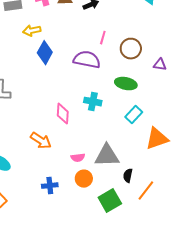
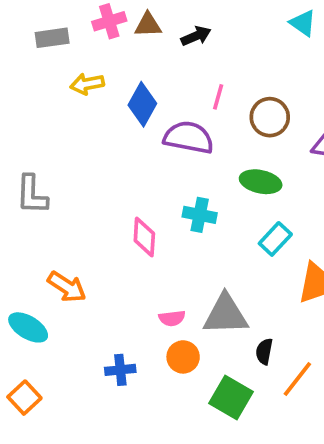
blue diamond: (45, 53) -> (142, 104), moved
orange arrow: (41, 141) -> (67, 287), moved
green square: (110, 201) -> (231, 398), turned -30

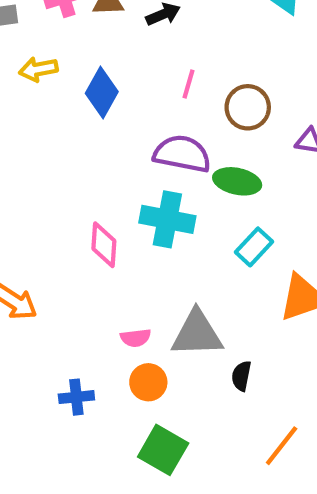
purple semicircle: (189, 137) -> (182, 154), moved
cyan cross: (200, 215) -> (167, 219), size x1.4
orange line: (297, 379) -> (282, 446), moved
green square: (231, 398) -> (163, 450), moved

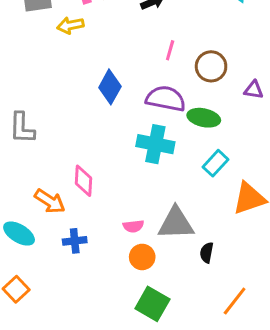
yellow arrow: (38, 69) -> (70, 25), moved
blue diamond: (102, 92) -> (110, 87), moved
pink diamond: (104, 245) -> (84, 181), moved
blue cross: (76, 397) -> (75, 241), moved

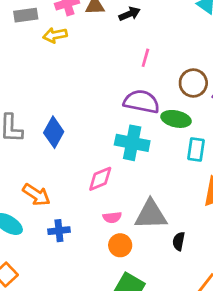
brown circle: (211, 66) -> (193, 83), moved
blue diamond: (110, 87) -> (54, 132), moved
cyan rectangle: (215, 163) -> (196, 150), moved, turned -35
pink diamond: (84, 181) -> (100, 179), moved, turned 64

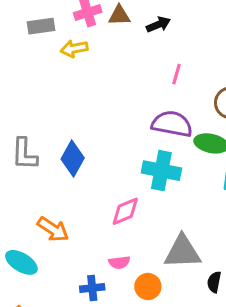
pink semicircle: (112, 217) -> (119, 262), moved
blue cross: (59, 231) -> (92, 288), moved

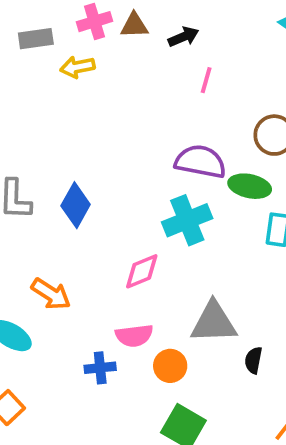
pink line: (176, 74) -> (206, 80), moved
cyan cross: (161, 171) -> (187, 220), turned -33
pink semicircle: (119, 262) -> (134, 336), size x1.4

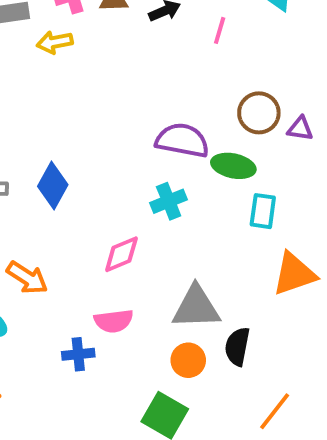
pink line: (206, 80) -> (220, 30), moved
cyan cross: (187, 220) -> (169, 201), size x0.7
black semicircle: (253, 360) -> (237, 346), size x1.4
orange circle: (170, 366) -> (188, 360), moved

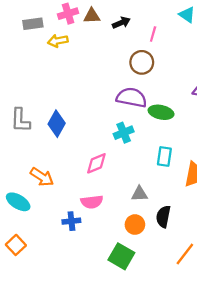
brown circle: (259, 113) -> (142, 62), moved
cyan rectangle: (263, 211) -> (164, 156), moved
gray triangle: (196, 307) -> (139, 194), size x0.6

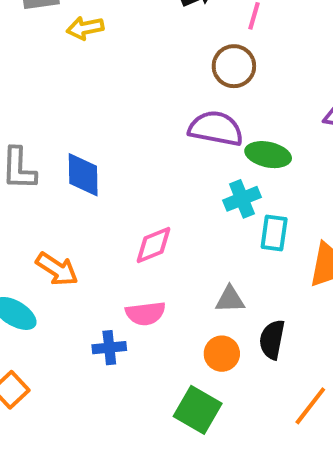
blue diamond: (57, 124) -> (83, 175), turned -30
cyan cross: (124, 133) -> (242, 199), moved

